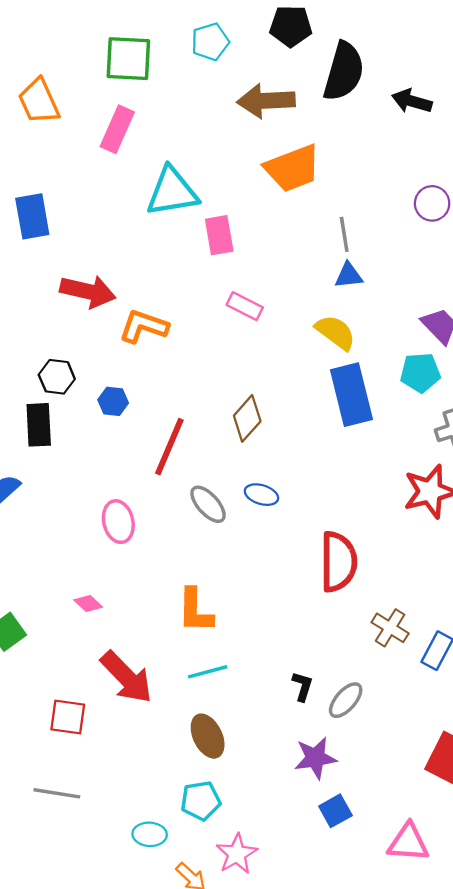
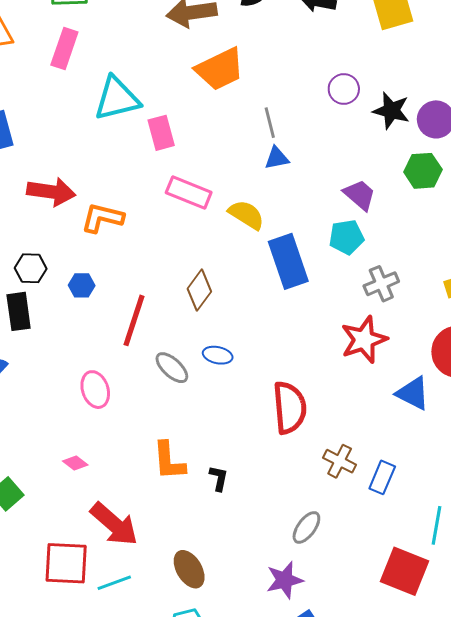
pink rectangle: (245, 306) -> (189, 193), size x1.4
yellow semicircle: (336, 332) -> (246, 215), moved
cyan line: (208, 672) -> (114, 583), moved
black L-shape: (302, 686) -> (219, 478), moved
red square: (68, 717) -> (66, 563), size x1.4

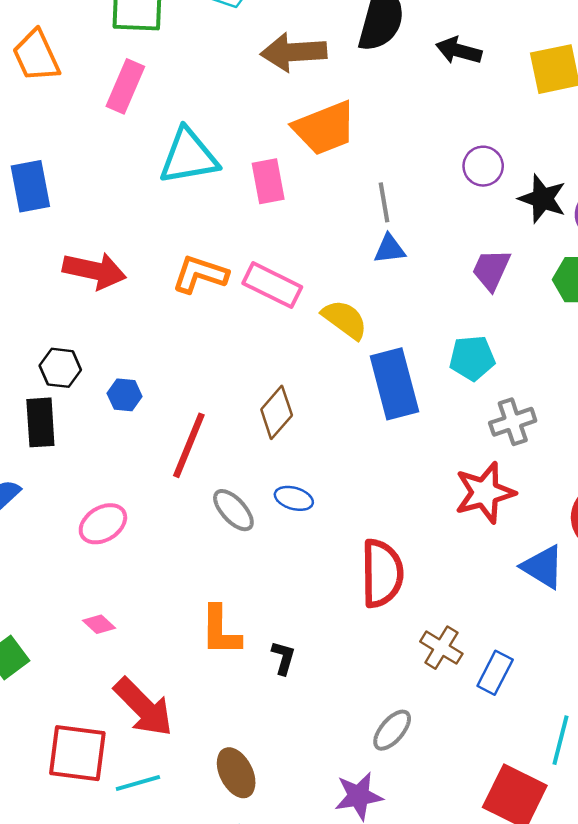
pink rectangle: (161, 133) -> (268, 181), moved
purple trapezoid: (360, 195) -> (491, 270), moved, turned -111
orange L-shape: (102, 218) -> (200, 274), moved
pink ellipse: (95, 390) -> (103, 524), moved, turned 72

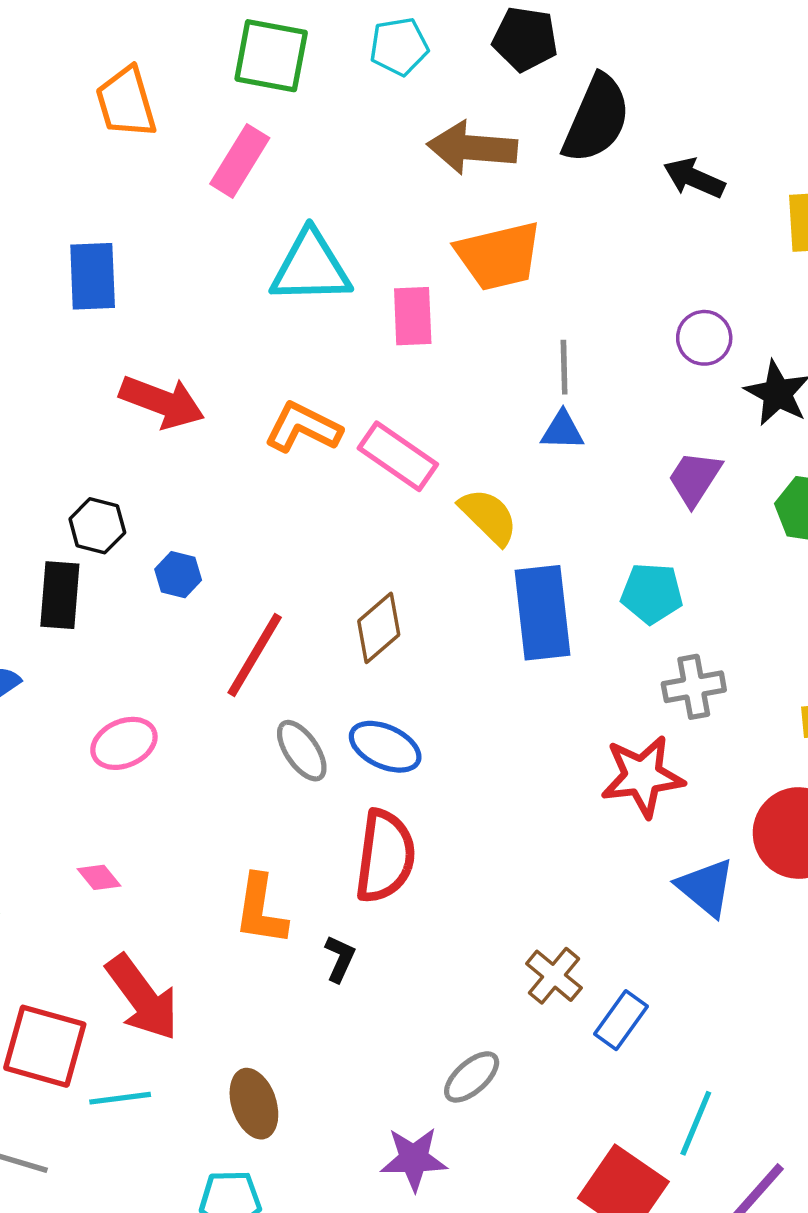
blue ellipse: (294, 498) -> (385, 747), size x1.4
red semicircle: (382, 573) -> (385, 856), moved

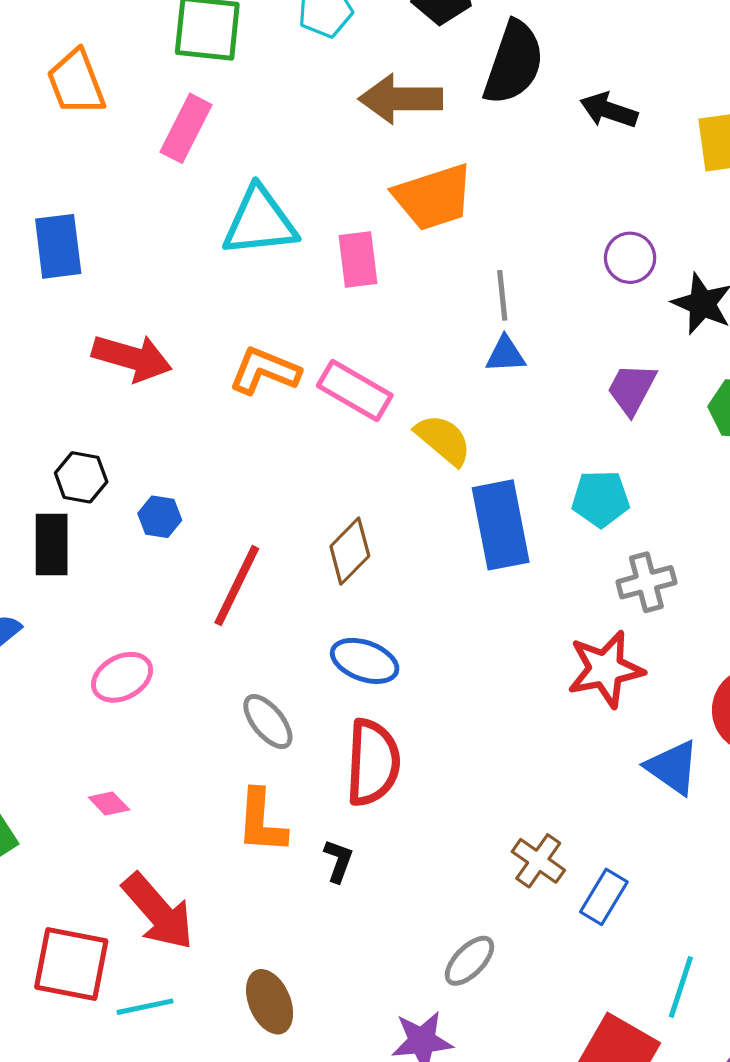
gray ellipse: (302, 751) -> (268, 722), moved

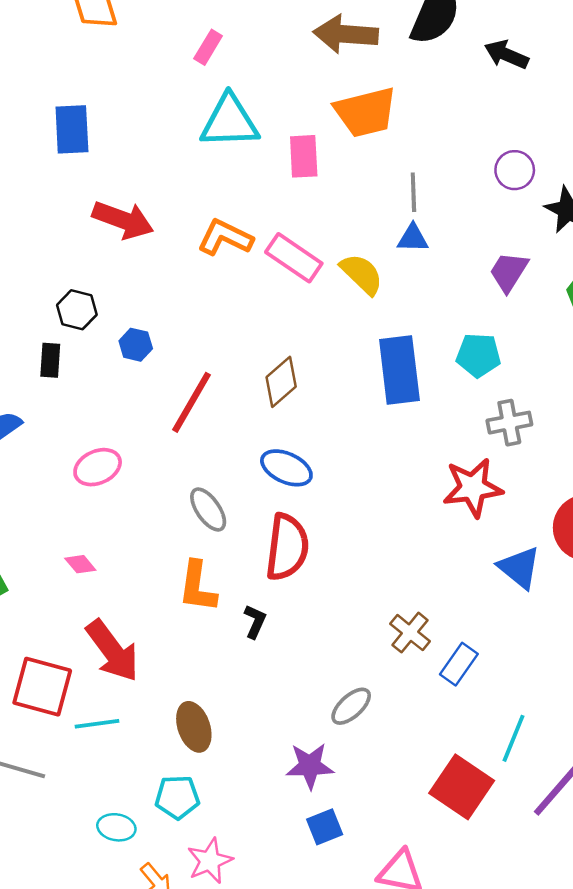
pink rectangle: (186, 128) -> (208, 47), moved, size x0.7
yellow semicircle: (443, 440) -> (362, 274), moved
black rectangle: (52, 545) -> (50, 360), size x0.7

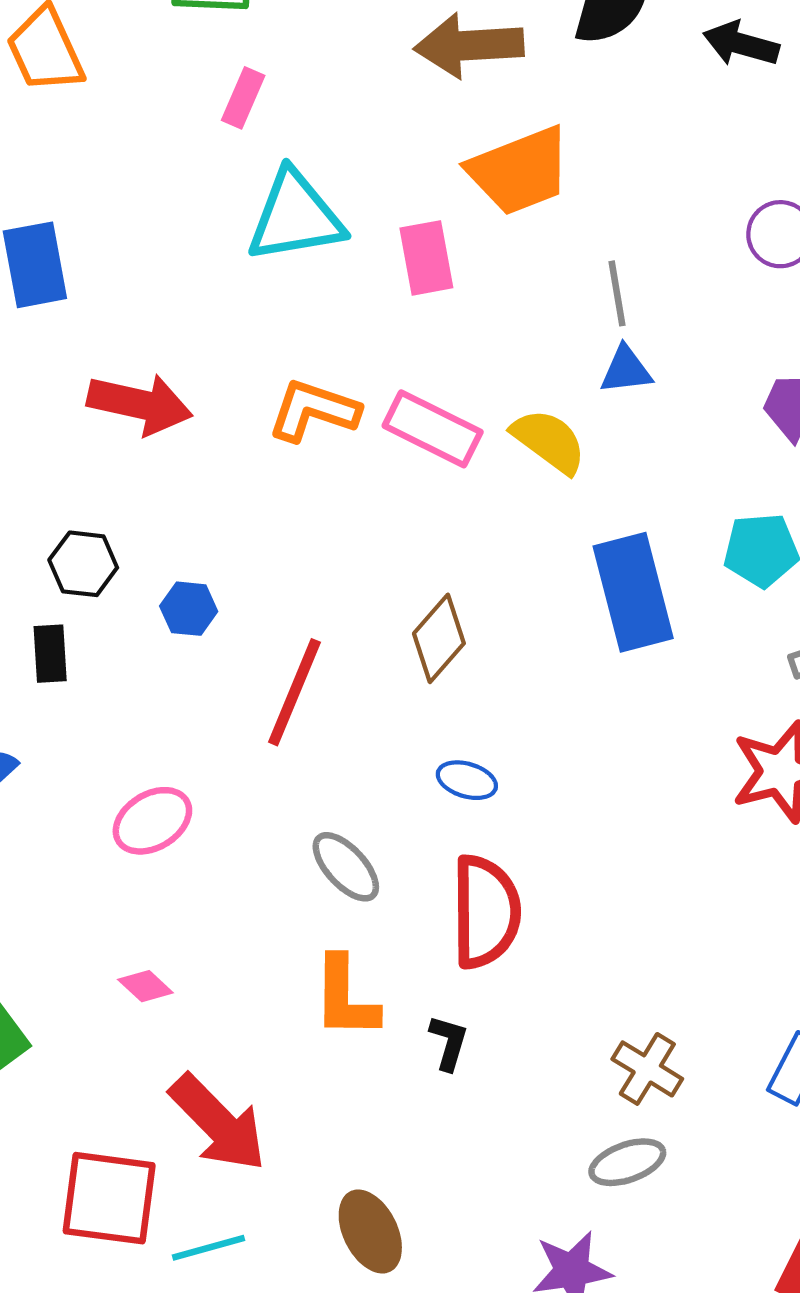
blue ellipse: (286, 468) -> (467, 780), size x0.7
brown cross: (410, 633) -> (647, 1069), moved
gray ellipse: (351, 706) -> (627, 1162), turned 30

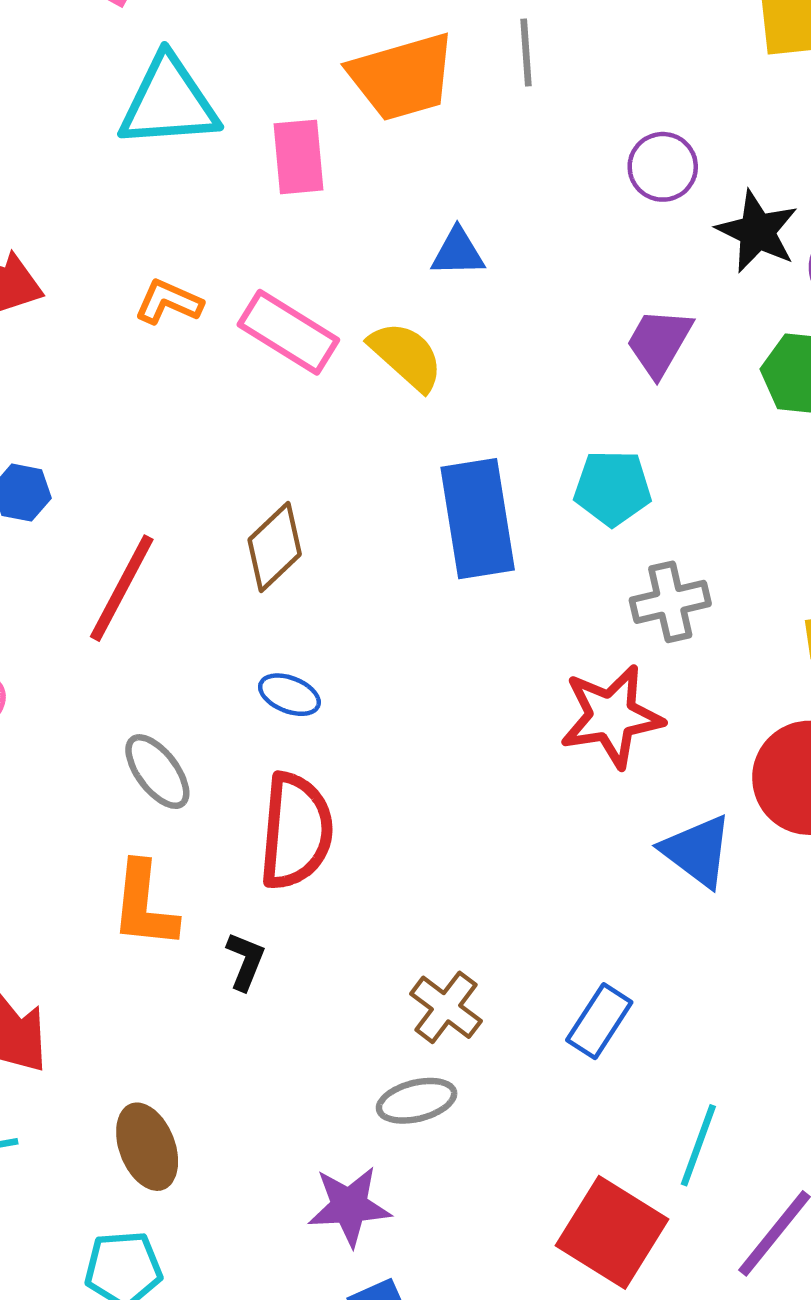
gray line: (617, 293) -> (526, 52), moved
blue triangle: (626, 370) -> (458, 252), moved
orange L-shape: (314, 410) -> (169, 302), size x0.7

